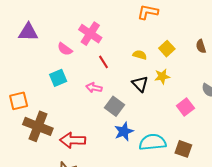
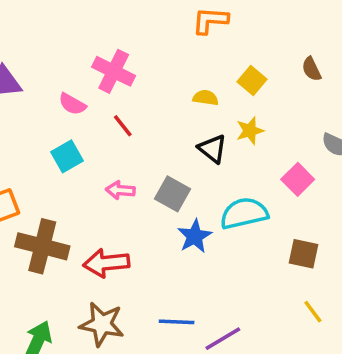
red line: (104, 62) -> (123, 126), moved
pink arrow: (94, 88) -> (120, 190), moved
cyan semicircle: (153, 142) -> (244, 213), moved

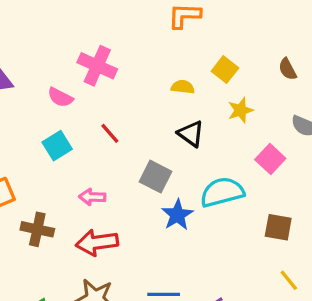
brown semicircle: (311, 69) -> (288, 69), moved
red line: (123, 126) -> (110, 133), moved
yellow star: (250, 131) -> (240, 110), moved
pink arrow: (120, 190) -> (92, 197), moved
brown cross: (42, 246) -> (37, 229), size x0.7

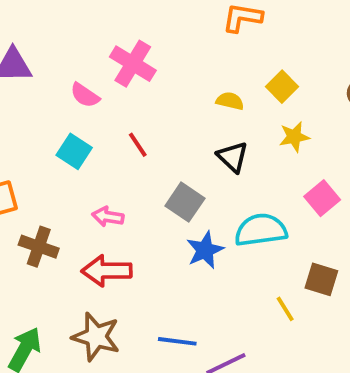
cyan square: (57, 146) -> (74, 151), turned -32
yellow line: (289, 280) -> (285, 309), moved

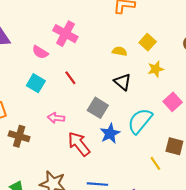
cyan semicircle: (261, 230) -> (140, 121), turned -40
red arrow: (107, 271) -> (79, 144), moved, turned 55

